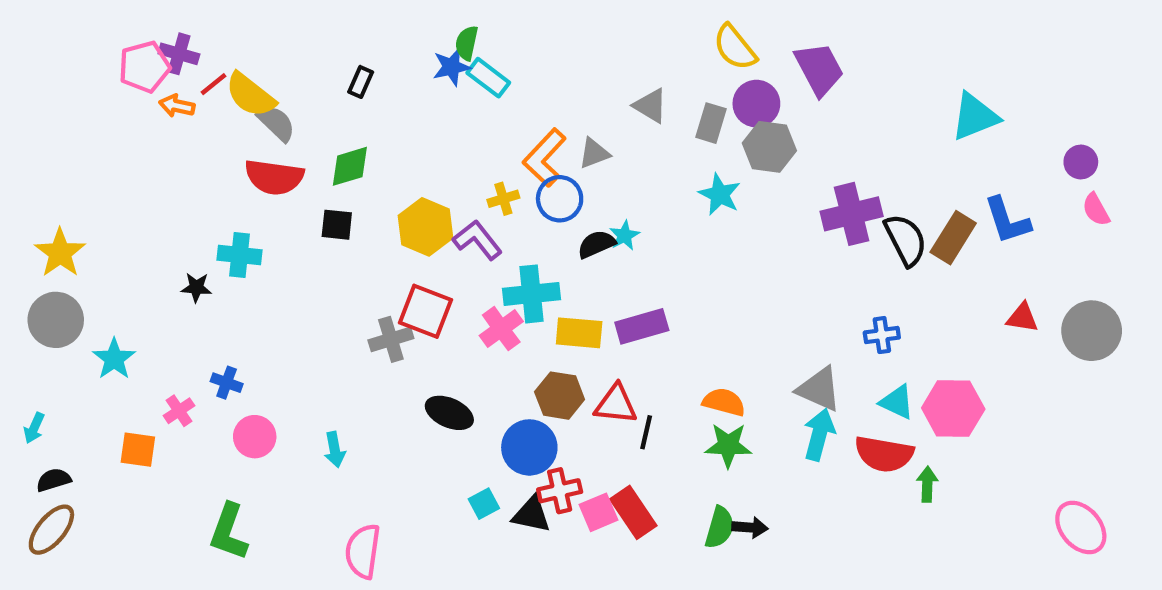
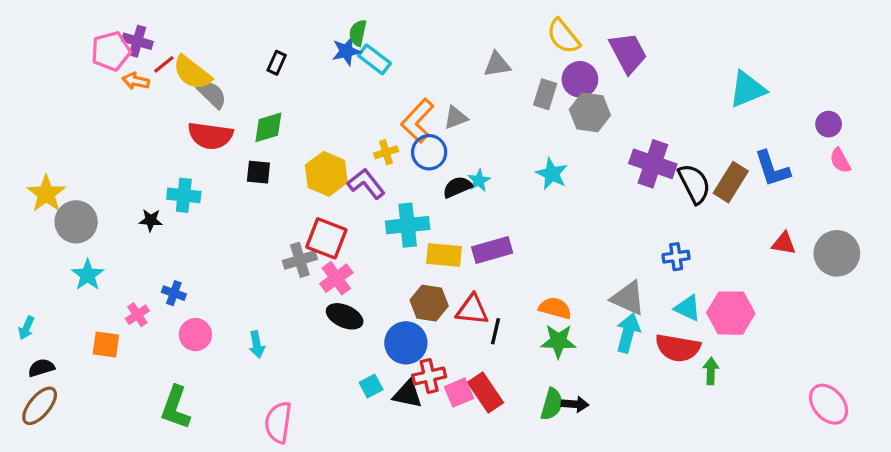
gray triangle: (650, 106) -> (497, 64), moved, turned -40
cyan star: (720, 194) -> (552, 174), moved
purple cross: (852, 214) -> (653, 164), turned 33
gray circle: (56, 320) -> (76, 222), moved
pink cross: (501, 329) -> (336, 278), moved

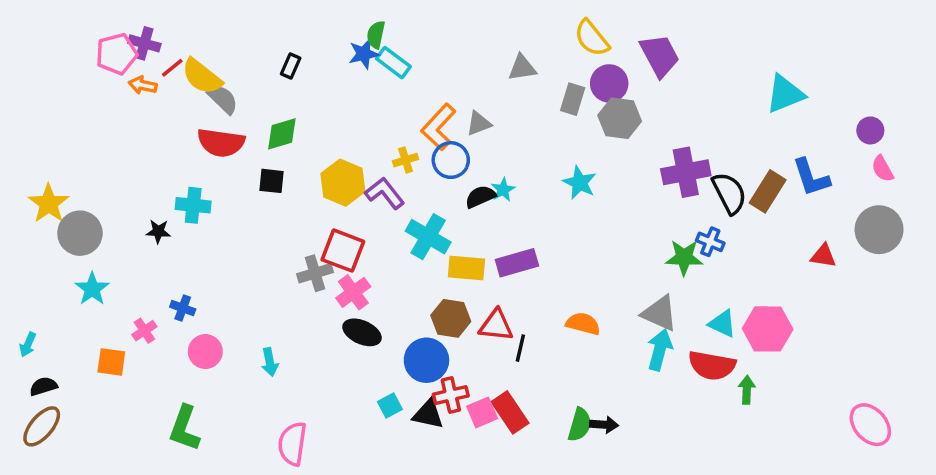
purple cross: (653, 164) -> (686, 172), turned -30
cyan cross: (408, 225) -> (428, 237), turned 36
gray circle: (837, 253) -> (879, 230), moved
blue cross: (676, 257) -> (710, 242), moved, turned 30
green star: (558, 341) -> (684, 258), moved

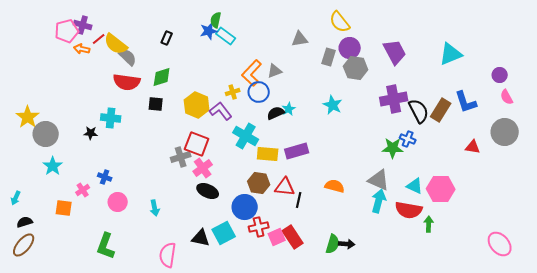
purple trapezoid: (660, 56) -> (395, 52), moved
cyan square: (390, 405) -> (224, 233), size x1.6
black triangle: (428, 414) -> (201, 238), moved

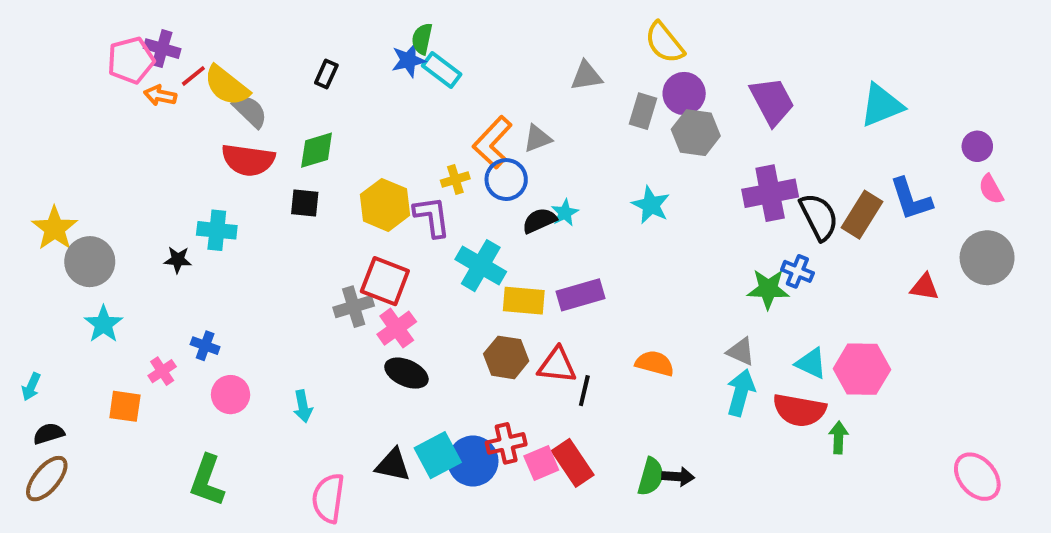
purple L-shape: (221, 111) -> (432, 217), turned 30
gray triangle: (379, 180) -> (741, 352), size x0.7
blue circle: (245, 207) -> (473, 461), moved

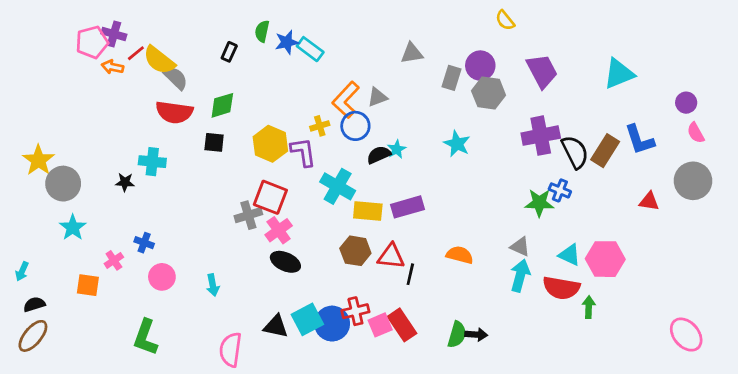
green semicircle: (422, 39) -> (262, 31), moved
yellow semicircle: (665, 43) -> (505, 20), moved, size x0.7

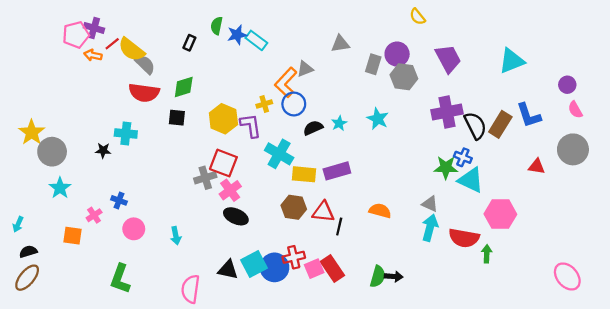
gray triangle: (377, 97) -> (305, 69), moved
cyan star: (397, 149) -> (339, 123), moved
cyan triangle: (570, 255) -> (471, 180), moved, size x1.4

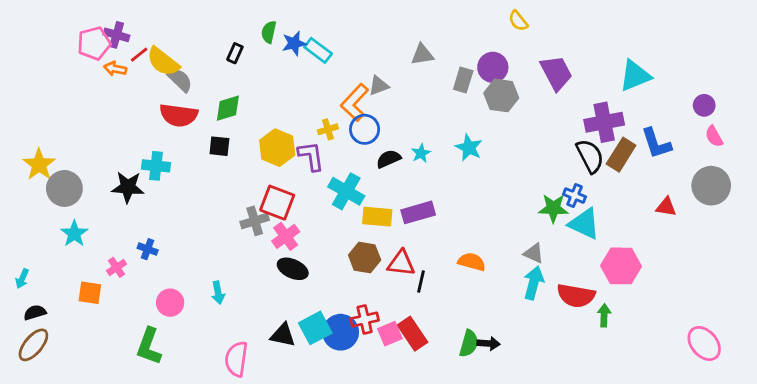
purple cross: (447, 112) -> (604, 122), moved
black star: (103, 151) -> (128, 187), size x1.6
pink circle: (134, 229) -> (170, 303), moved

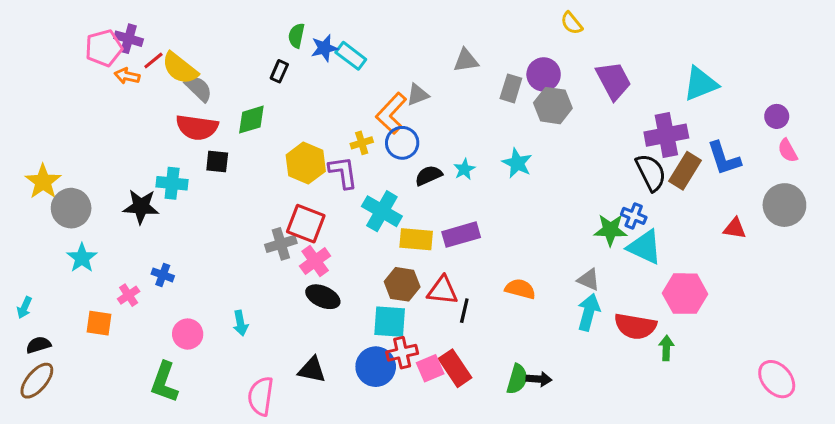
black rectangle: (235, 53) -> (279, 71), moved
black square: (219, 146) -> (217, 161), moved
cyan square: (315, 328) -> (390, 322), moved, turned 32

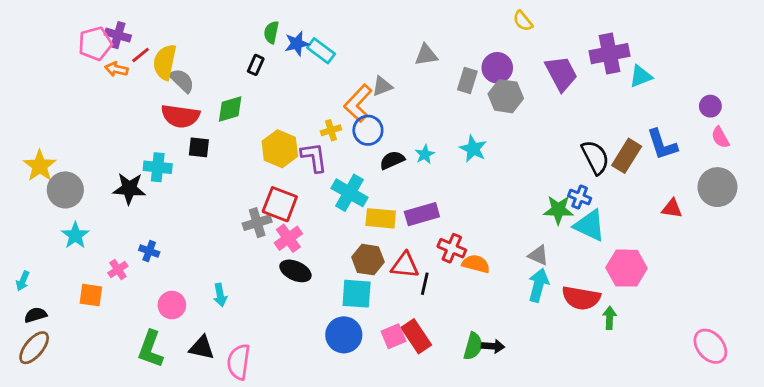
yellow semicircle: (180, 68) -> (165, 62), turned 64
cyan triangle: (701, 84) -> (641, 76), size x0.7
purple cross: (666, 135) -> (609, 54), moved
red cross: (402, 353) -> (452, 248), moved, turned 36
black triangle: (312, 370) -> (202, 348), moved

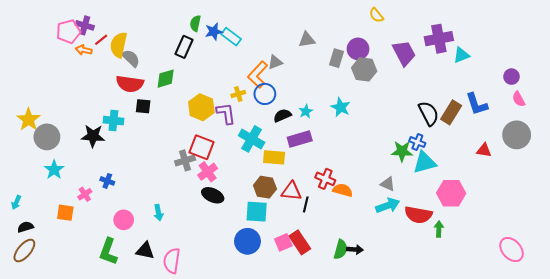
black rectangle: (256, 65) -> (184, 47), size x1.5
purple rectangle: (422, 214) -> (300, 139), moved
cyan triangle: (590, 225) -> (425, 163), turned -40
cyan arrow: (538, 285) -> (388, 206), turned 55

